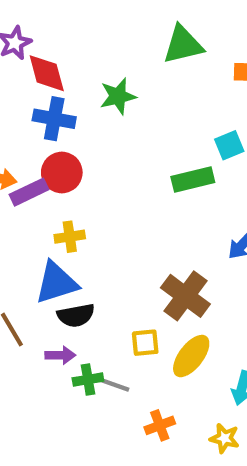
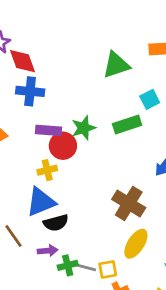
green triangle: (183, 45) -> (116, 65), moved
green star: (118, 96) -> (84, 128), moved
red circle: (62, 173) -> (63, 146), moved
purple rectangle: (29, 192) -> (49, 130), moved, turned 35
yellow square: (145, 343) -> (108, 269), moved

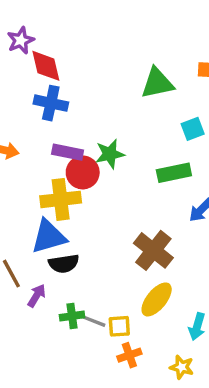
green rectangle: (127, 125) -> (174, 173), moved
yellow cross: (47, 170) -> (61, 199), size x1.6
purple arrow: (48, 251) -> (37, 296), moved, turned -60

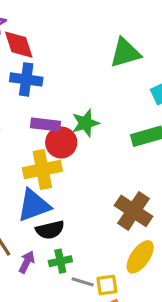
green cross: (72, 316) -> (60, 261), moved

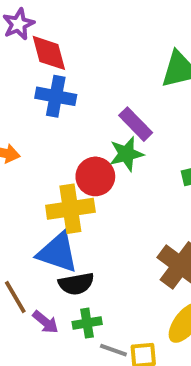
purple rectangle: (45, 124) -> (136, 124), moved, turned 36
blue triangle: (34, 205) -> (58, 253), turned 36
purple arrow: (27, 262) -> (45, 322), turned 100

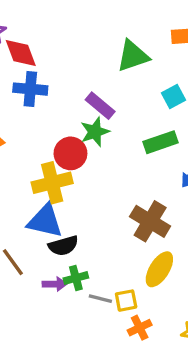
purple arrow: (45, 322) -> (55, 284), moved, turned -35

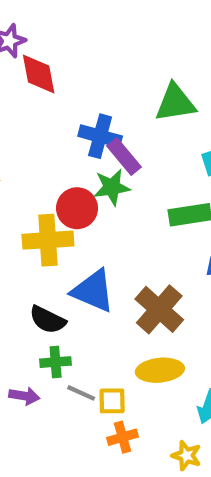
blue cross: (30, 89) -> (100, 136), moved
blue triangle: (45, 221) -> (93, 291), moved
black semicircle: (63, 246) -> (48, 320), turned 32
yellow ellipse: (159, 269) -> (160, 370), turned 42
purple arrow: (55, 284) -> (24, 396), moved

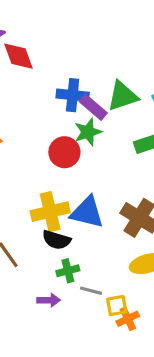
green triangle: (175, 103) -> (123, 96), moved
yellow cross: (48, 240) -> (50, 212), moved
yellow square: (112, 401) -> (117, 306), moved

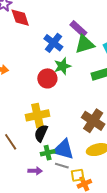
blue cross: (73, 95) -> (53, 43), turned 30
purple rectangle: (93, 107) -> (78, 29), moved
blue triangle: (87, 212) -> (63, 149), moved
black semicircle: (56, 240) -> (41, 133), turned 96

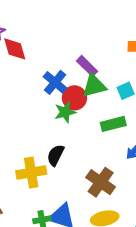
red circle: (47, 78) -> (74, 98), moved
black semicircle: (41, 133) -> (56, 155), moved

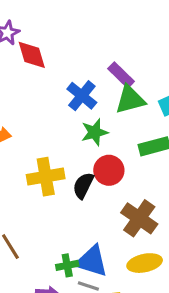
red circle: (74, 98) -> (109, 170), moved
yellow cross: (31, 172) -> (46, 177), moved

